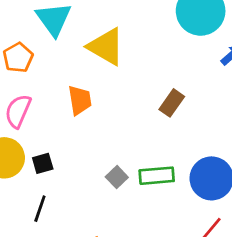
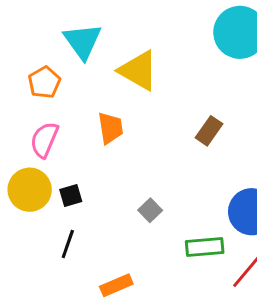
green rectangle: (157, 176) -> (205, 247), moved

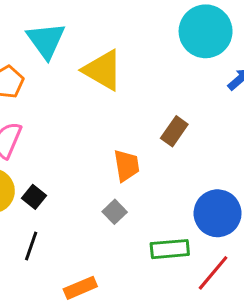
orange trapezoid: (110, 128) -> (127, 166), moved
black square: (71, 196) -> (34, 197), turned -35

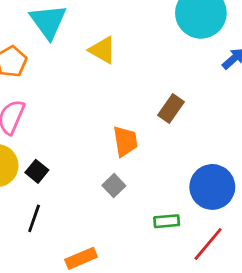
yellow triangle: (103, 70) -> (102, 50), size x0.7
green rectangle: (170, 249) -> (167, 221), size x0.7

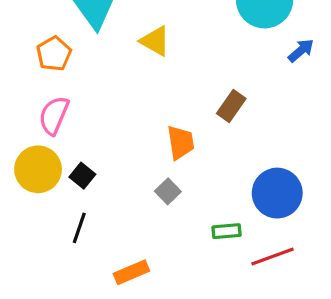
red line: (208, 244) -> (272, 256), turned 30

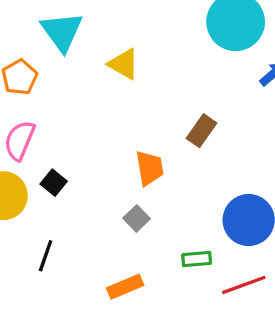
black square: (82, 176) -> (54, 183), moved
orange rectangle: (131, 272) -> (125, 287), moved

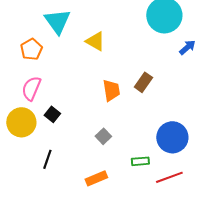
orange trapezoid: (150, 168) -> (111, 90), moved

